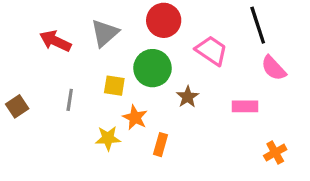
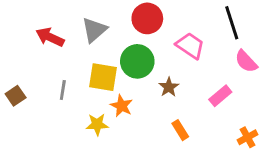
yellow square: (114, 86) -> (103, 77), size x1.5
pink rectangle: (245, 106) -> (220, 96), turned -40
orange rectangle: (160, 145) -> (180, 130), moved, turned -48

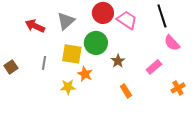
pink trapezoid: (190, 46) -> (127, 20), moved
orange cross: (248, 137) -> (178, 88), moved

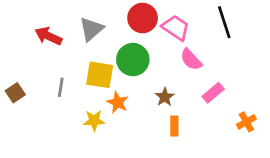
pink semicircle: (172, 43) -> (191, 60), moved
brown star: (118, 61) -> (165, 97), moved
orange rectangle: (126, 91) -> (174, 126), turned 32

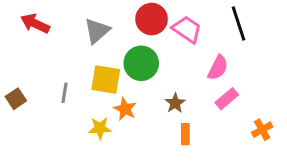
red arrow: (48, 36) -> (35, 23), moved
pink semicircle: (191, 60) -> (218, 68), moved, turned -110

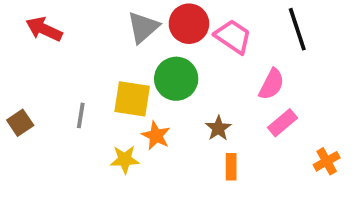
gray triangle: (97, 31) -> (143, 27), moved

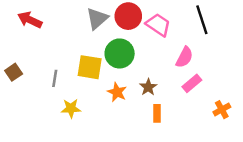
brown square: (20, 123) -> (14, 72), moved
orange star: (156, 136) -> (117, 92), moved
yellow star: (125, 159) -> (71, 108), moved

